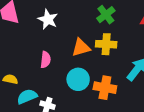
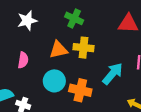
green cross: (106, 15) -> (74, 18), moved, turned -30
white star: (48, 19) -> (27, 21), turned 30

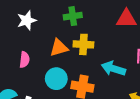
green cross: (74, 18) -> (73, 16), turned -30
cyan arrow: (113, 74) -> (113, 69), turned -110

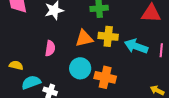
cyan arrow: (113, 69) -> (136, 46), moved

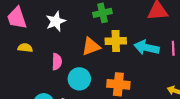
yellow semicircle: (16, 65) -> (25, 48), moved
cyan circle: (80, 68) -> (79, 79), moved

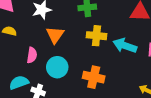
orange triangle: (91, 46) -> (55, 35), moved, turned -42
pink semicircle: (57, 62) -> (32, 55), moved

